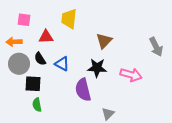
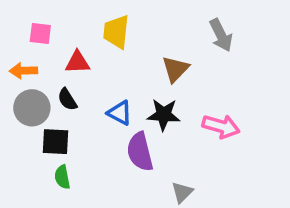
gray arrow: (156, 47) -> (221, 35), moved
blue triangle: (62, 64) -> (120, 113), moved

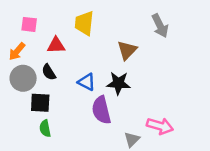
orange arrow: (23, 71) -> (17, 51), turned -48
pink arrow: (221, 126) -> (160, 126), moved

